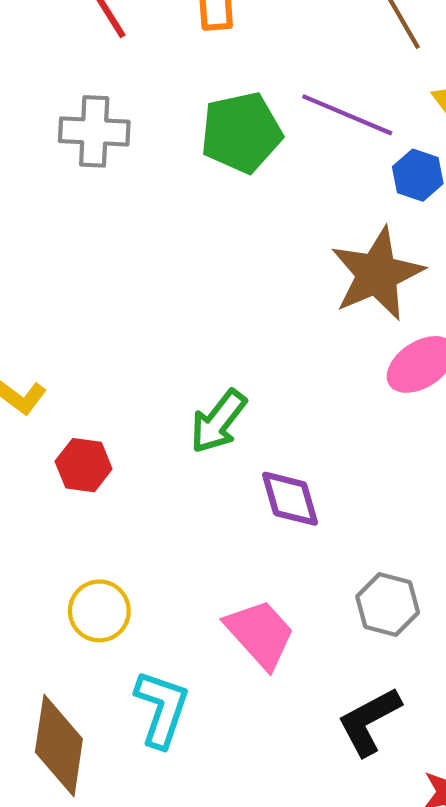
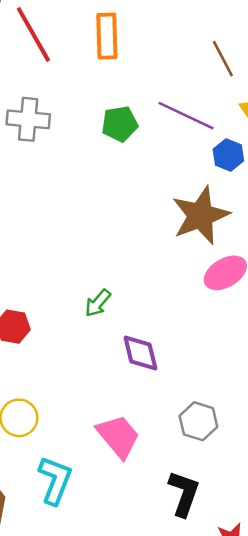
green pentagon: (241, 133) -> (120, 124), size x0.7
green arrow: (218, 421) -> (98, 303), size x0.7
black L-shape: (369, 721) -> (184, 494), turned 135

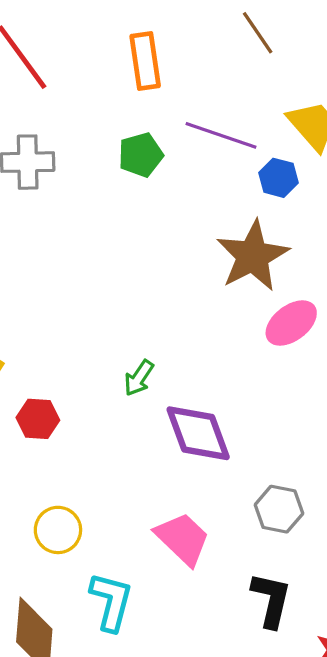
orange rectangle: (107, 36) -> (145, 61), moved
brown line: (223, 59) -> (258, 33), moved
purple diamond: (140, 353) -> (198, 433), size x1.4

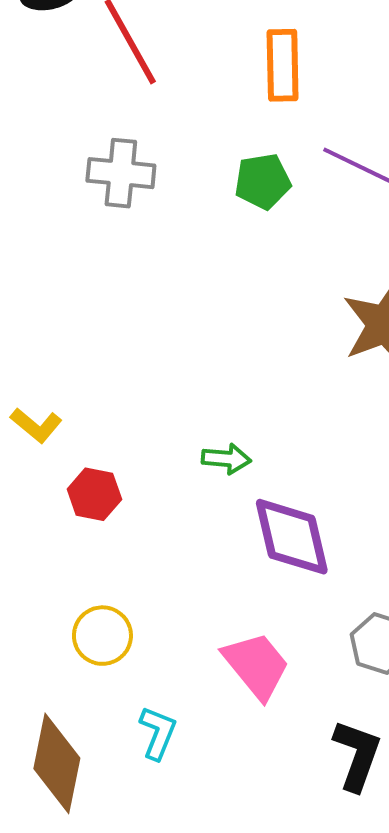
green arrow: (139, 378) -> (226, 459), turned -126
cyan L-shape: (111, 602) -> (158, 733), size x0.7

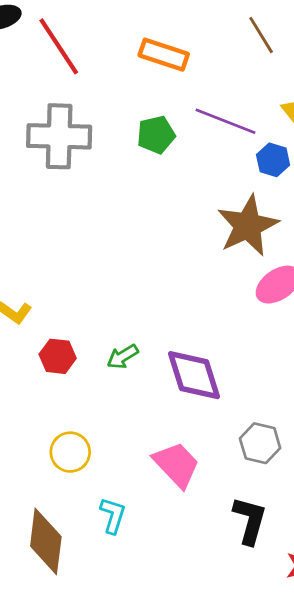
orange rectangle: (283, 65) -> (164, 55), turned -66
gray cross: (121, 173) -> (59, 136), size x1.4
green arrow: (226, 459) -> (123, 357), moved, turned 148

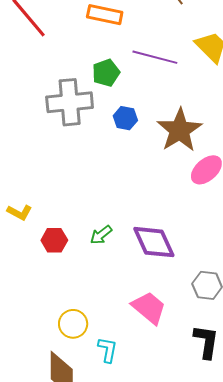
gray cross: (59, 136) -> (70, 102), moved
blue hexagon: (273, 160) -> (125, 118), moved
yellow circle: (70, 452) -> (73, 324), moved

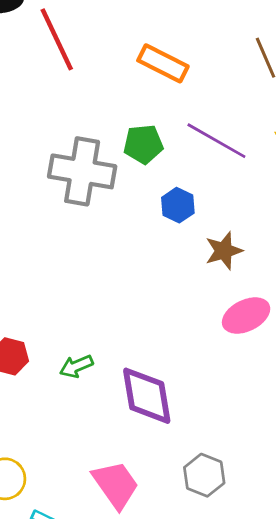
blue hexagon: (125, 118) -> (178, 205), moved
brown star: (180, 130) -> (224, 251), size x0.6

